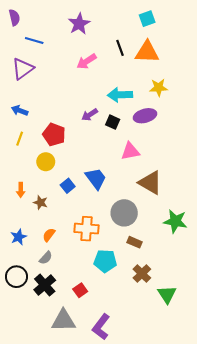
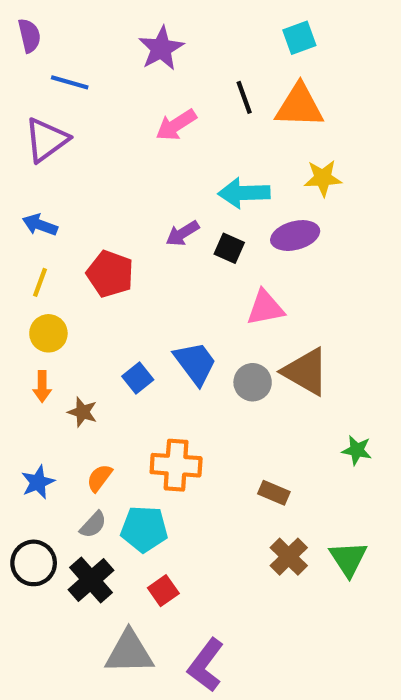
yellow circle: (46, 162) -> (48, 333), moved
gray circle: (124, 213) -> (253, 382), moved, size x0.7
green star: (175, 221) -> (357, 450), size x0.6
cyan pentagon: (105, 261) -> (144, 529), moved
green triangle: (167, 294) -> (348, 559), moved

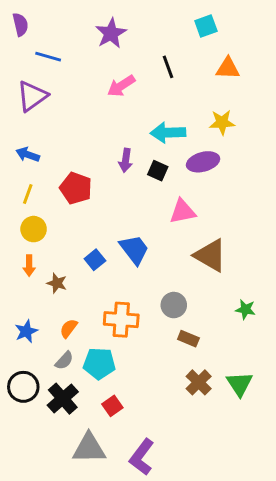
orange triangle: (299, 106) -> (228, 68), moved, size x0.7
purple arrow: (182, 233) -> (126, 160), turned -50
gray circle: (253, 382) -> (174, 305), moved

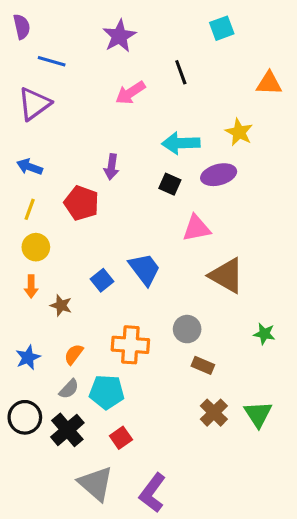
orange triangle: (228, 68) -> (269, 83), moved
yellow star: (222, 122) -> (239, 132), turned 30
purple arrow: (126, 160) -> (111, 167), moved
gray triangle: (89, 448) -> (96, 483), turned 42

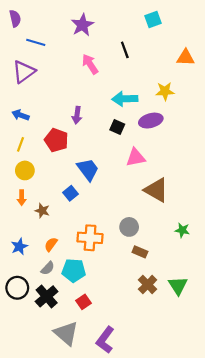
pink arrow: (130, 93) -> (90, 64), turned 90
yellow star: (239, 132) -> (165, 91), turned -30
blue trapezoid: (145, 269) -> (88, 169), moved

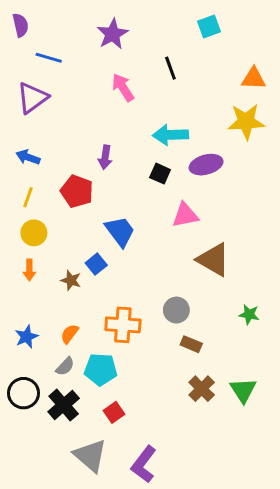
yellow star: (165, 91) -> (246, 122), moved, size x1.4
brown star: (42, 211) -> (71, 280), moved

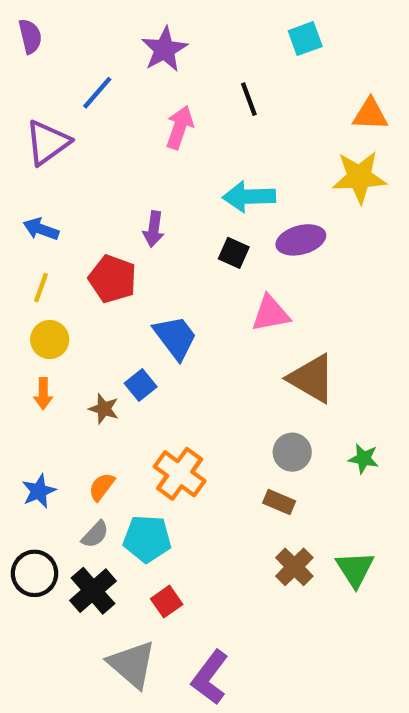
blue line: (49, 58) -> (97, 93), moved, turned -65
pink arrow: (123, 87) -> (180, 127), turned 52
gray circle: (176, 310) -> (292, 452), moved
orange cross: (123, 325) -> (180, 474), turned 32

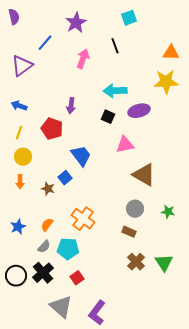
cyan square: (305, 39) -> (129, 18), moved
black circle: (35, 573) -> (16, 276), moved

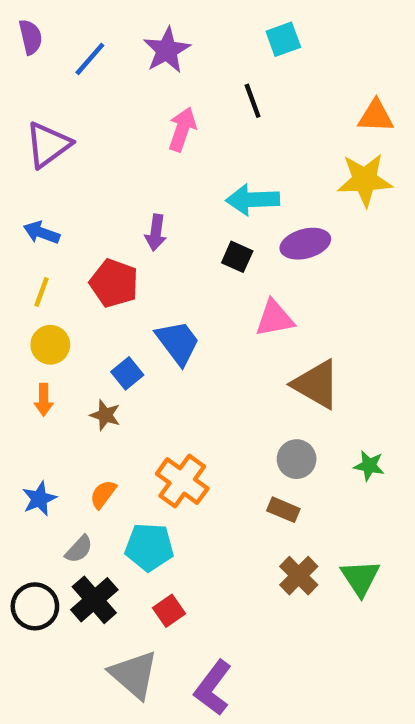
blue line: (45, 43) -> (90, 59), moved
blue square: (65, 178) -> (127, 373), moved
gray semicircle: (44, 247) -> (79, 549), moved

